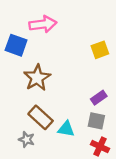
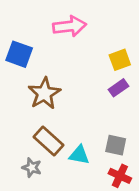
pink arrow: (43, 24) -> (70, 26), moved
purple rectangle: (99, 98) -> (118, 88), moved

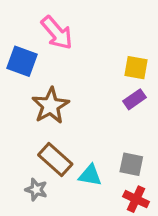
pink arrow: (70, 26) -> (57, 33), moved, turned 56
yellow square: (120, 60) -> (136, 68), turned 30

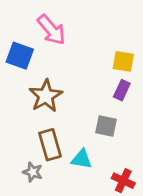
purple rectangle: (134, 99) -> (122, 90), turned -30
brown rectangle: (55, 159) -> (50, 145), turned 32
gray square: (131, 164) -> (106, 126), moved

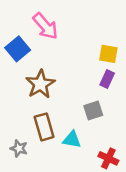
blue square: (20, 56) -> (18, 49), turned 30
gray square: (106, 126) -> (93, 111), turned -30
gray star: (33, 172) -> (19, 148), moved

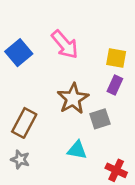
pink arrow: (45, 26) -> (65, 44), moved
brown star: (40, 84) -> (73, 99), moved
brown rectangle: (44, 127) -> (24, 123), moved, turned 44

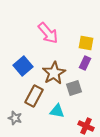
blue square: (19, 53) -> (23, 66), moved
brown rectangle: (24, 123) -> (34, 96), moved

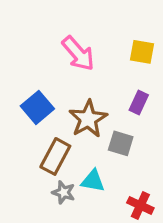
yellow square: (86, 43) -> (142, 52), moved
gray square: (74, 88) -> (121, 143), turned 35
gray star: (15, 118) -> (64, 192), moved

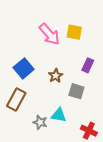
yellow square: (142, 52) -> (74, 32), moved
brown star: (88, 119) -> (56, 76), size x0.6
brown rectangle: (55, 156) -> (16, 100), moved

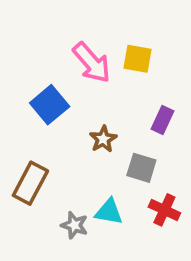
blue square: (24, 68) -> (50, 105), moved
red cross: (89, 131) -> (164, 210), moved

